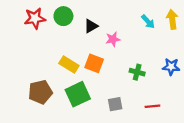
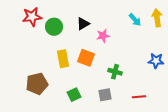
green circle: (63, 16) -> (54, 27), moved
yellow rectangle: (69, 64) -> (63, 59), turned 48
green cross: (137, 72) -> (115, 72), moved
green square: (78, 94) -> (74, 95), moved, size x0.6

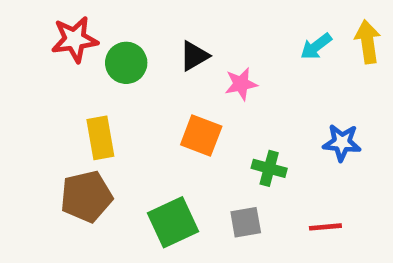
cyan arrow: (135, 20) -> (316, 46), turned 96
yellow rectangle: (63, 59) -> (100, 138), moved
blue star: (156, 61) -> (342, 143), moved
green square: (74, 95) -> (173, 222), size x1.5

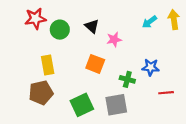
black triangle: (194, 56) -> (92, 26), turned -48
blue star: (342, 143) -> (151, 67), moved
gray square: (246, 222) -> (116, 105), size x1.5
red line: (325, 227) -> (166, 93), moved

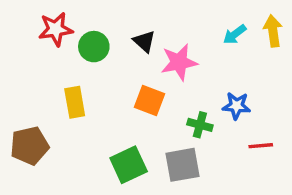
pink star: (114, 40) -> (179, 62), size x1.5
brown pentagon: (41, 93) -> (29, 146), moved

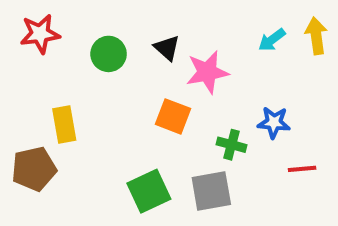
red star: (56, 29) -> (40, 34), moved
yellow rectangle: (75, 102) -> (64, 125), moved

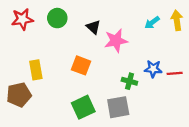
green circle: (109, 54) -> (57, 18), moved
orange square: (173, 116) -> (81, 65), moved
red line: (302, 169) -> (175, 73), moved

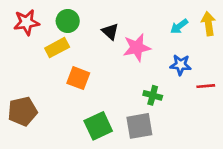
orange square: (81, 65) -> (78, 78), moved
blue star: (153, 69) -> (181, 65), moved
yellow rectangle: (36, 70) -> (57, 48), moved, turned 72

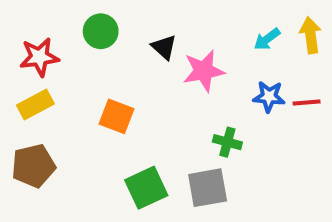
red star: (27, 22) -> (39, 57), moved
yellow rectangle: (57, 48) -> (35, 104), moved
red line: (206, 86) -> (307, 103), moved

